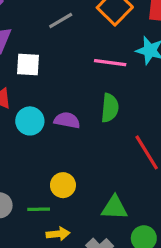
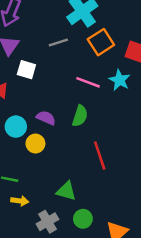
cyan circle: (30, 121) -> (16, 127), moved
yellow circle: (63, 185) -> (35, 144), moved

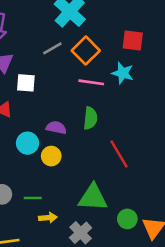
orange square: (101, 42) -> (86, 51), moved
green triangle: (66, 191) -> (93, 198), size x1.4
green circle: (83, 219) -> (127, 219), moved

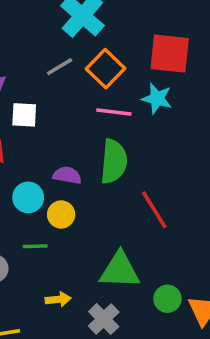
red square: (133, 41) -> (170, 54), size x1.4
green semicircle: (90, 118) -> (114, 161), size x1.4
green line: (33, 198) -> (35, 246), moved

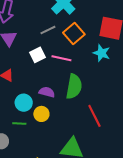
pink line: (114, 112) -> (61, 58), moved
white square: (24, 115) -> (37, 55), moved, turned -35
green line: (35, 246) -> (19, 124), moved

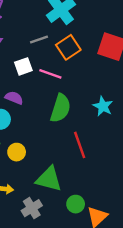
cyan star: (102, 53) -> (103, 106), moved
purple semicircle: (47, 92) -> (14, 98), moved
yellow circle: (41, 114) -> (17, 152), moved

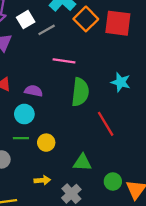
orange square: (68, 47) -> (86, 19), moved
white square: (23, 66) -> (26, 20), moved
green triangle: (49, 179) -> (82, 162), size x0.7

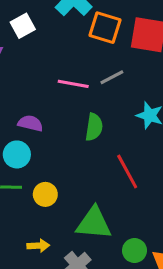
orange square: (86, 19) -> (105, 28), turned -30
gray line: (47, 30) -> (112, 77), moved
green semicircle: (80, 92) -> (94, 127), size x0.7
green triangle: (82, 162) -> (94, 223), size x1.4

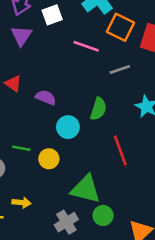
pink line: (73, 84) -> (86, 46), moved
cyan circle: (17, 154) -> (68, 127), moved
yellow arrow: (38, 246) -> (21, 203), moved
green circle: (134, 251) -> (103, 215), moved

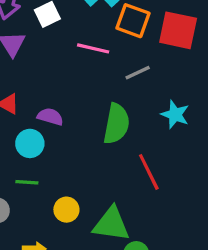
green semicircle: (98, 109) -> (116, 124), size x1.4
cyan circle: (68, 127) -> (30, 143), moved
yellow circle: (49, 159) -> (66, 210), moved

